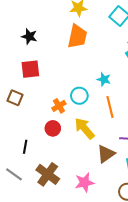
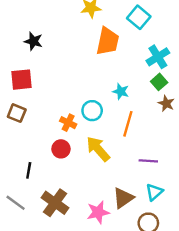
orange trapezoid: (77, 36) -> (108, 41), moved
red square: (30, 69) -> (22, 80), moved
orange cross: (59, 106) -> (68, 123), turned -32
orange line: (110, 107) -> (128, 124), turned 30
brown triangle: (106, 154) -> (123, 198), moved

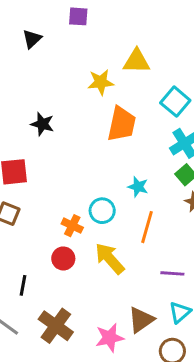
cyan square: (139, 17) -> (175, 102), moved
black star: (33, 41) -> (42, 124), moved

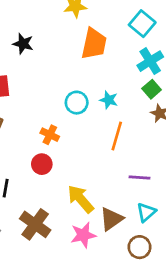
cyan circle: (102, 211) -> (77, 103), moved
yellow arrow: (110, 258) -> (81, 199), moved

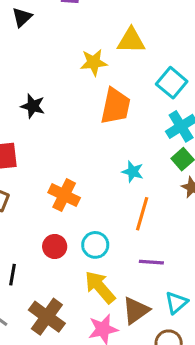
cyan circle: (77, 103) -> (95, 245), moved
orange cross: (50, 135) -> (64, 195), moved, size x1.4
purple line: (139, 177) -> (151, 262), moved

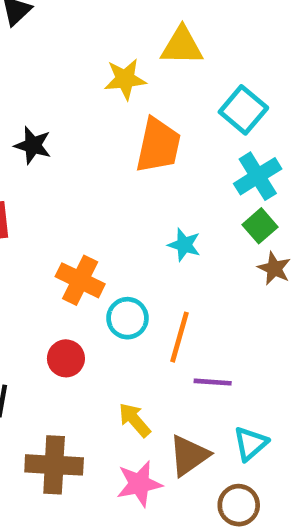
orange line: (142, 214) -> (180, 337), moved
cyan circle: (95, 245) -> (127, 318), moved
yellow arrow: (100, 287) -> (135, 420), size x0.7
brown cross: (47, 317) -> (54, 465), turned -33

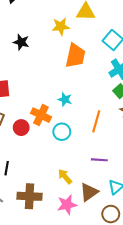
black star: (33, 145) -> (21, 42), moved
cyan star: (184, 245) -> (65, 99), moved
orange line: (180, 337) -> (96, 121), moved
red circle: (66, 358) -> (21, 128), moved

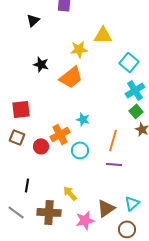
orange trapezoid: (75, 56) -> (71, 77), moved, turned 40
orange cross: (41, 115) -> (60, 134), turned 36
purple line: (99, 160) -> (114, 164), moved
yellow arrow: (65, 177) -> (70, 193), moved

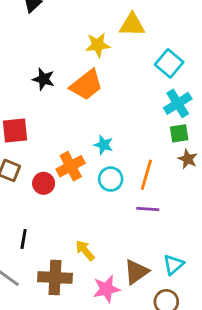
black star: (41, 64) -> (44, 79), moved
green square: (136, 111) -> (179, 133), turned 32
cyan circle: (80, 150) -> (111, 179), moved

